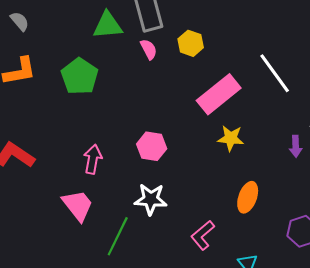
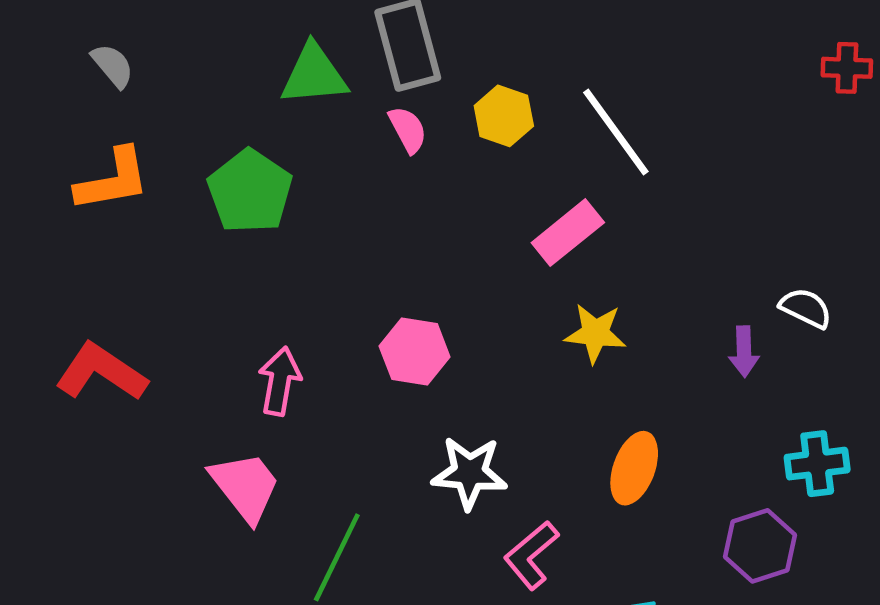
white line: (275, 73) -> (616, 132), moved
pink rectangle: (219, 94) -> (568, 233), size x0.7
white star: (151, 199) -> (469, 473), moved

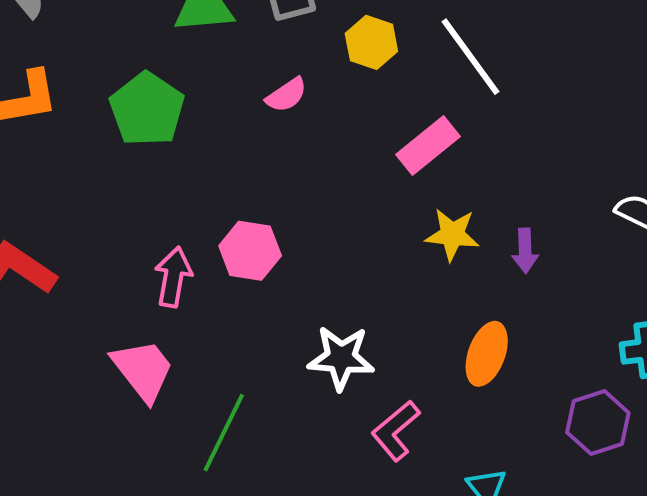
pink semicircle: (408, 130) -> (286, 95), moved, turned 84
pink hexagon: (415, 351) -> (250, 251), moved
purple arrow: (744, 351) -> (525, 251), moved

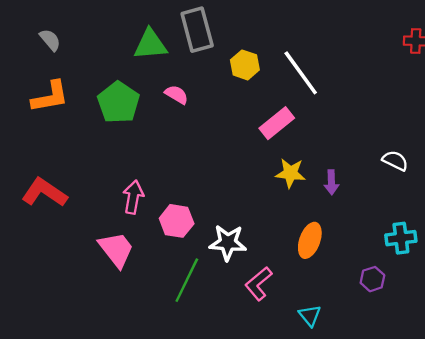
pink semicircle: (286, 95) -> (177, 95), moved, turned -115
pink hexagon: (250, 251) -> (177, 221), moved
purple hexagon: (598, 423) -> (372, 279), size x0.7
green line: (224, 433) -> (187, 280), moved

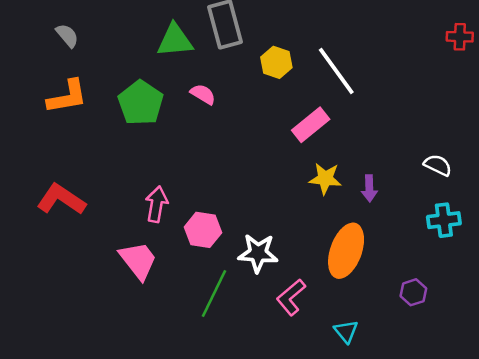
cyan cross: (401, 238) -> (444, 220), moved
orange ellipse: (310, 240) -> (346, 251), size x1.4

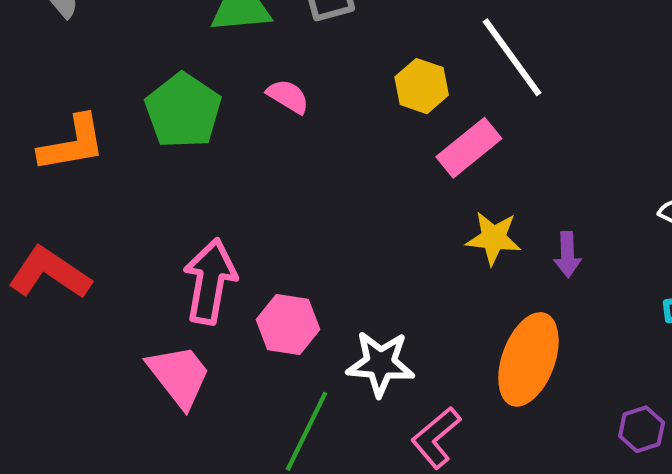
yellow hexagon: (276, 62) -> (422, 86), moved
orange L-shape: (67, 97) -> (72, 144), moved
pink arrow: (157, 204) -> (210, 281), size x1.4

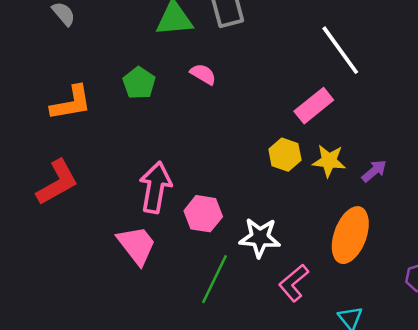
yellow hexagon: (422, 86) -> (285, 155), moved
green pentagon: (183, 111) -> (139, 83), size x0.7
purple arrow: (568, 255) -> (374, 171), turned -128
red L-shape: (50, 273) -> (57, 182), turned 117

